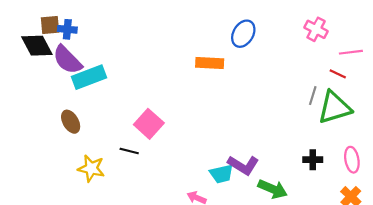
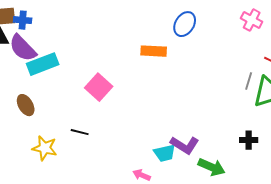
pink square: (149, 124) -> (99, 87), moved

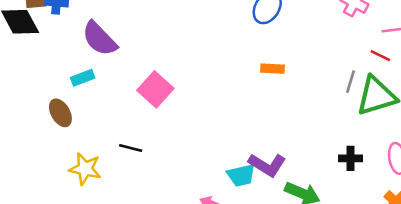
purple semicircle: (23, 48) -> (99, 39), moved
orange rectangle: (154, 51) -> (272, 69), moved, size x0.7
cyan rectangle: (43, 64) -> (83, 78), moved, size x0.6

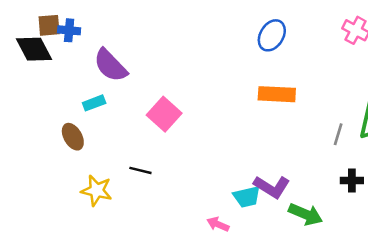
orange rectangle: (272, 69) -> (277, 94), size x1.6
gray line: (350, 82) -> (338, 134), moved

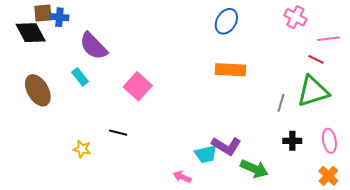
cyan rectangle: (94, 103) -> (80, 77), turned 72
brown ellipse: (73, 137) -> (38, 90), moved, size x1.4
yellow star: (97, 191) -> (82, 149), size x0.7

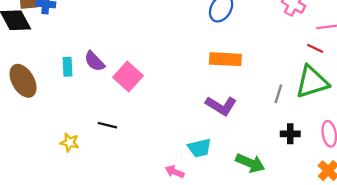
purple semicircle: (93, 46) -> (94, 61), moved, size x0.7
cyan rectangle: (80, 77) -> (67, 67), turned 36
purple L-shape: (226, 146) -> (221, 106), moved

